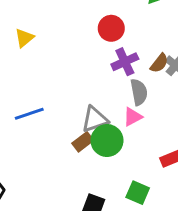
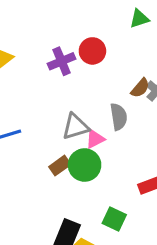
purple cross: (125, 62) -> (62, 61), moved
pink triangle: (133, 117) -> (95, 139), moved
gray triangle: (95, 119) -> (75, 127), moved

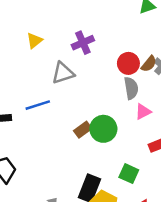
red circle: (92, 51) -> (128, 63), moved
gray triangle: (75, 127) -> (63, 73), moved
pink triangle: (95, 139) -> (143, 112), moved

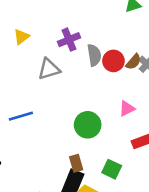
gray semicircle: (131, 88) -> (94, 55), moved
blue line: (38, 105) -> (21, 116), moved
brown rectangle: (83, 130) -> (76, 163), moved, turned -70

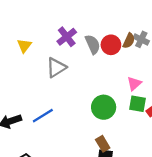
green square: (112, 169) -> (137, 104), moved

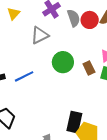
green circle: (104, 107) -> (63, 62), moved
brown rectangle: (103, 144) -> (89, 68), moved

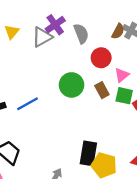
red circle: (90, 20) -> (101, 58), moved
gray triangle: (40, 35) -> (42, 37), moved

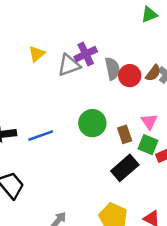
red circle: (101, 58) -> (130, 76), moved
pink triangle: (122, 75) -> (149, 122), turned -35
black rectangle: (88, 153) -> (125, 168), moved, turned 30

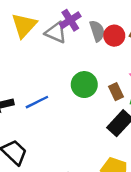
yellow triangle: (37, 54) -> (24, 25), size x1.6
gray triangle: (69, 65) -> (56, 32), turned 50

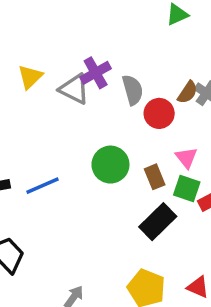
yellow triangle: (24, 25) -> (30, 77), size x0.7
red circle: (114, 36) -> (159, 113), moved

